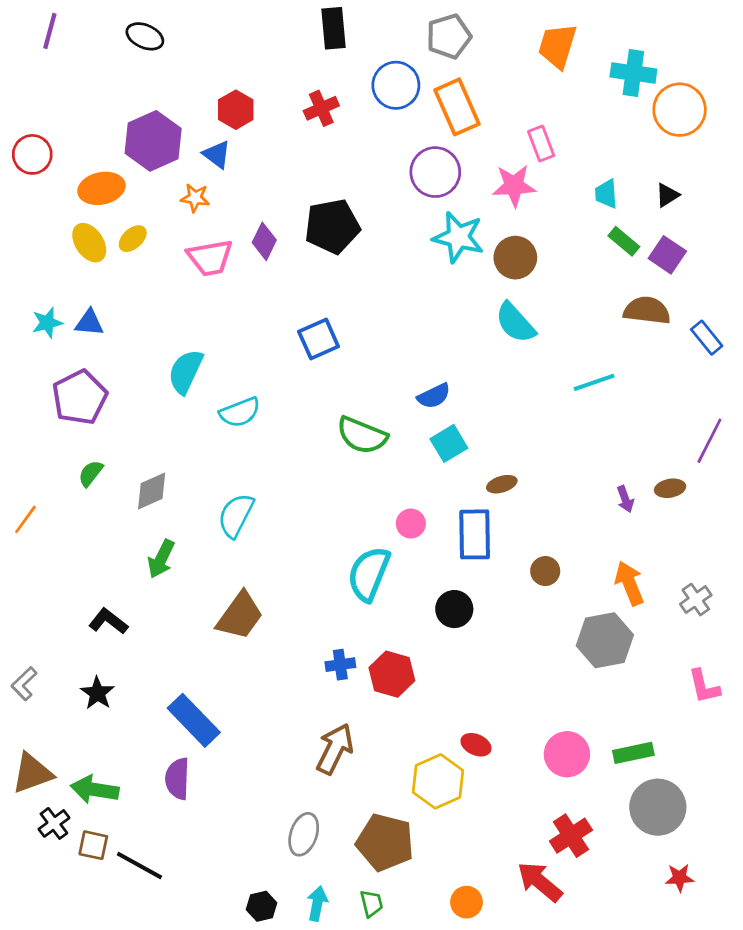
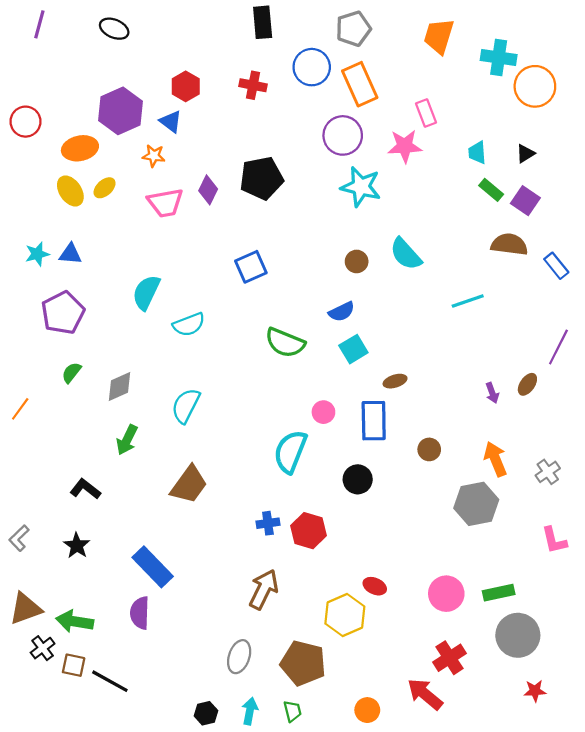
red cross: (321, 108) -> (253, 85), turned 35
brown circle: (515, 258) -> (357, 261), moved, size x0.7
brown ellipse: (670, 488) -> (527, 384), turned -45

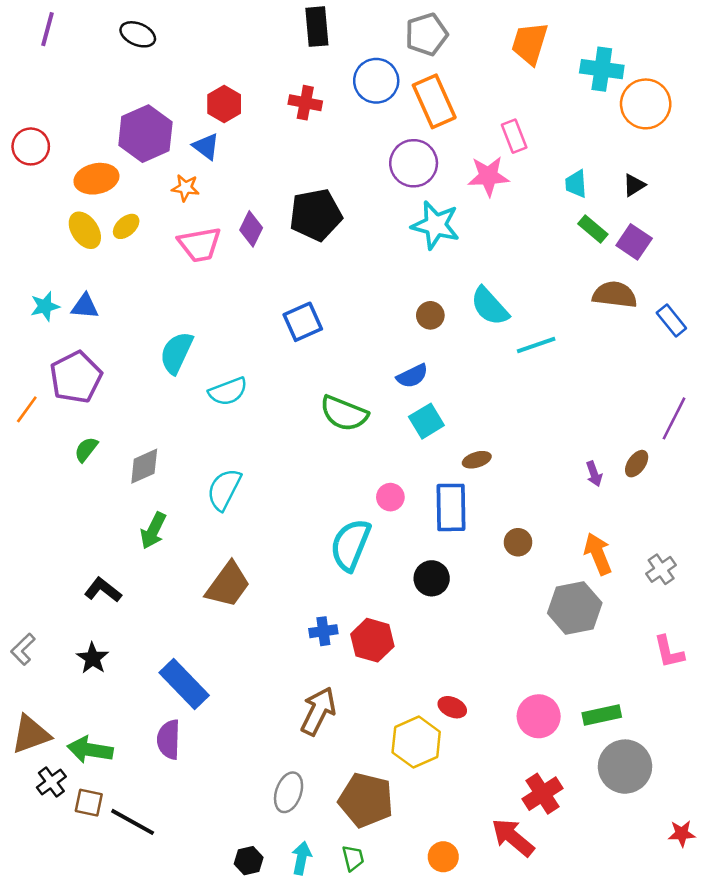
cyan line: (468, 301) -> (536, 345), moved
orange line: (20, 409) -> (27, 409), moved
red star: (535, 691) -> (682, 834), moved

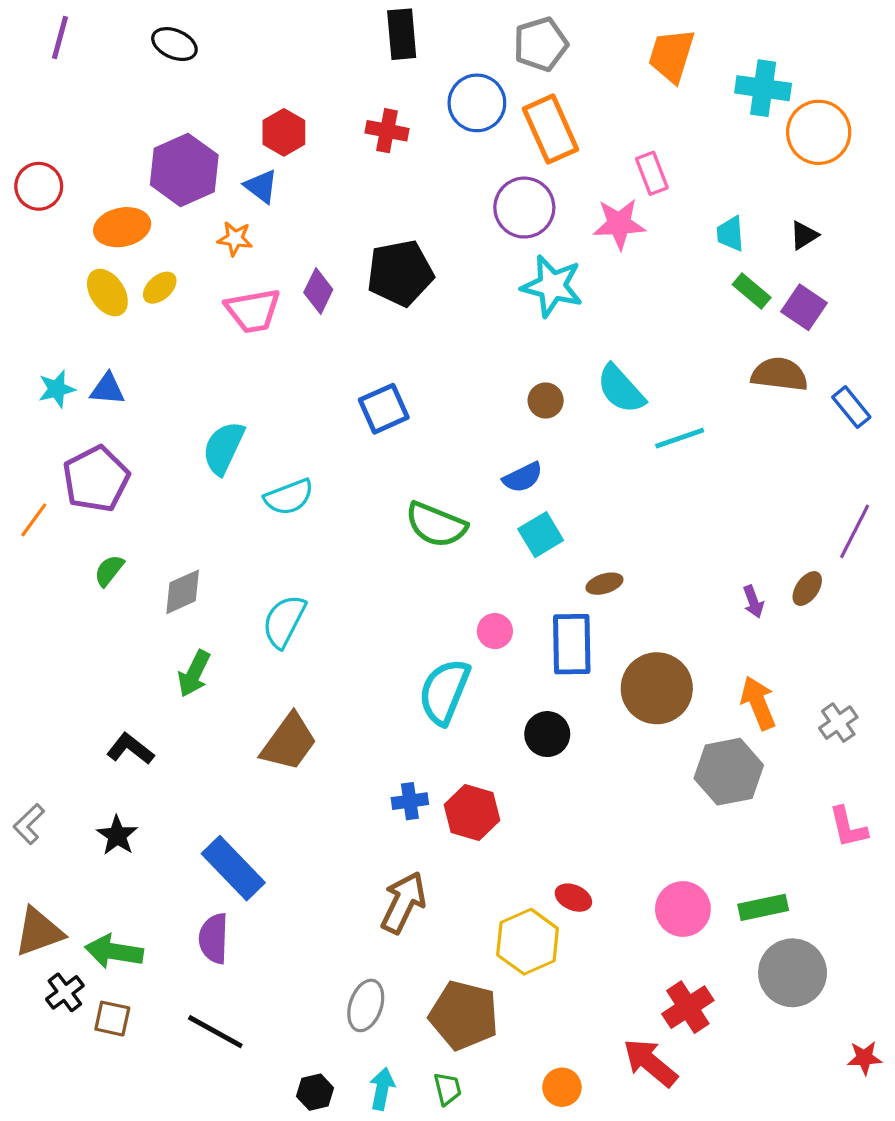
brown circle: (518, 542) -> (657, 688), size x2.0
black line: (133, 822) -> (215, 1032), moved

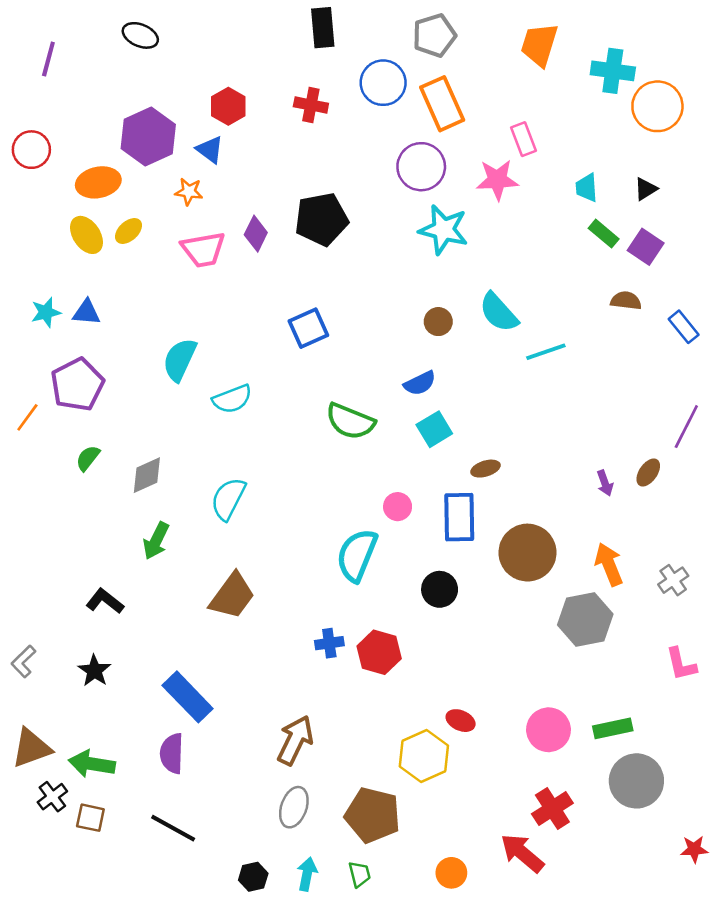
purple line: (60, 37) -> (48, 59), moved
brown semicircle: (779, 374) -> (626, 301), size x0.7
brown arrow: (403, 902) -> (295, 740), moved

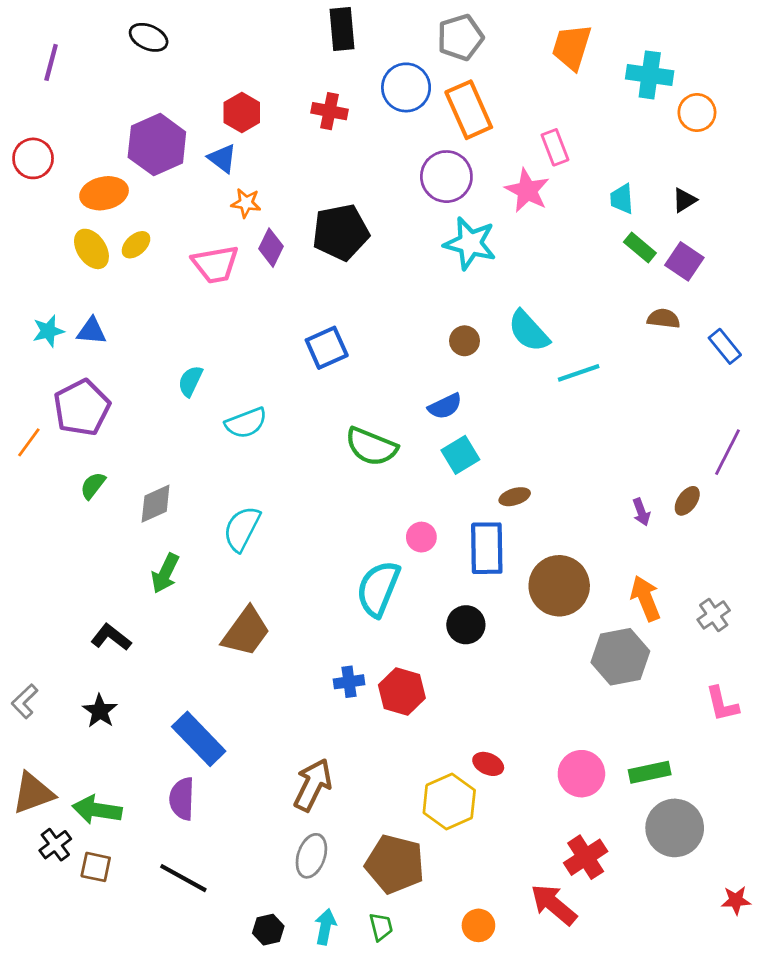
orange circle: (657, 106) -> (697, 113), size x0.7
pink star: (497, 180) -> (527, 190), turned 30
orange star: (189, 192) -> (246, 203), moved
cyan semicircle: (180, 360) -> (190, 381), size x0.7

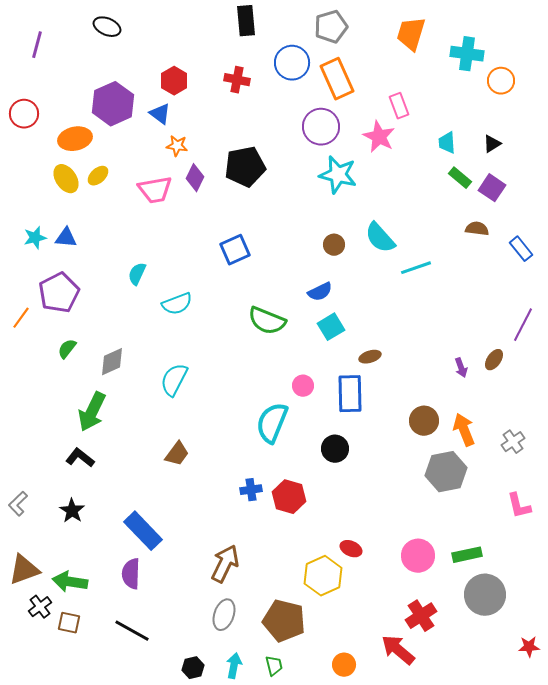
green arrow: (165, 573) -> (92, 412), moved, size x1.4
brown circle: (559, 586) -> (424, 421), moved, size x0.7
brown trapezoid: (246, 632) -> (177, 454), size x0.7

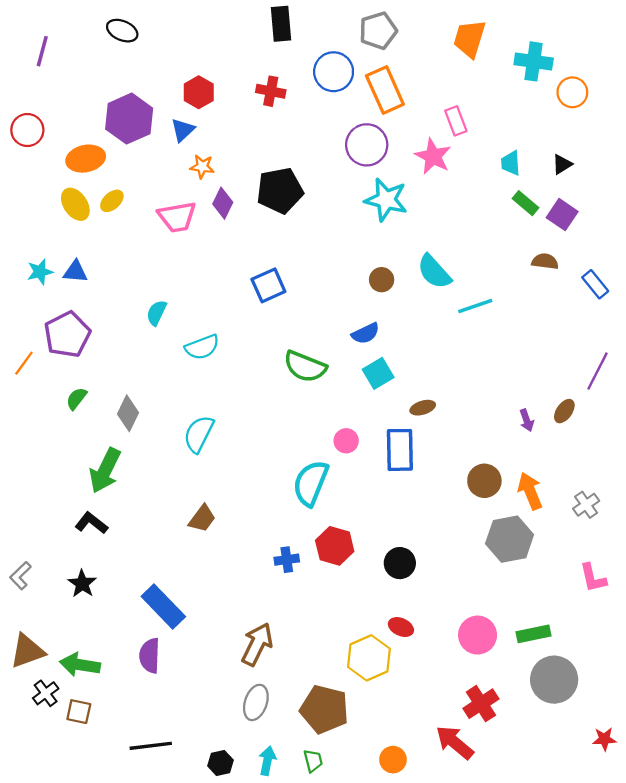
blue triangle: (160, 114) -> (183, 130), turned 40
gray diamond: (112, 362) -> (128, 413), turned -40
black circle: (335, 449) -> (400, 563), moved
red hexagon: (289, 497) -> (335, 546), moved
black line: (132, 631) -> (151, 746), moved, turned -36

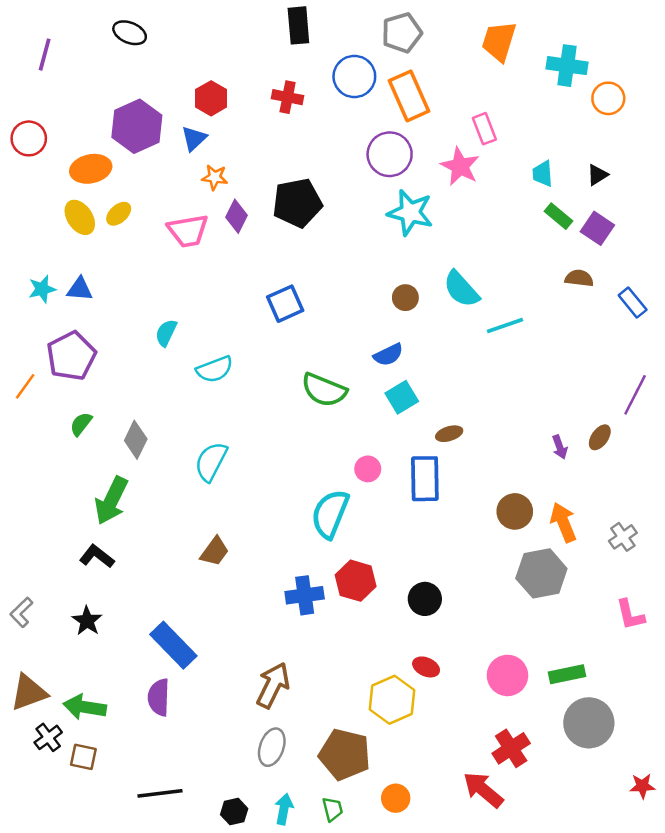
blue cross: (287, 560) -> (305, 595), size x1.4
orange circle: (393, 760) -> (396, 798), moved

